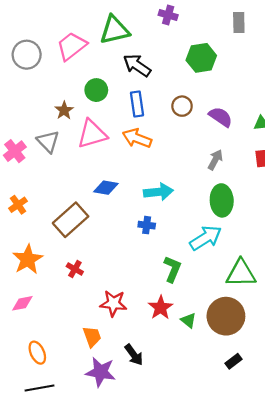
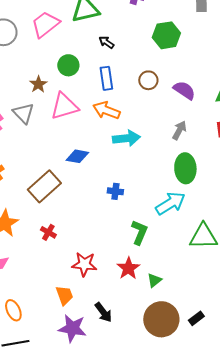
black arrow: (137, 65) -> (106, 42), size x0.6
cyan arrow: (158, 192) -> (126, 138), moved
brown circle: (226, 316) -> (161, 319), moved
green triangle: (188, 320) -> (154, 280), turned 42

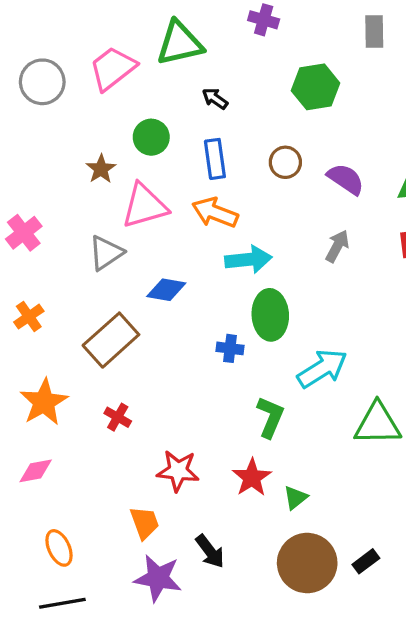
gray triangle: (23, 113) -> (106, 253), moved, turned 40
green ellipse: (185, 168) -> (270, 315), moved

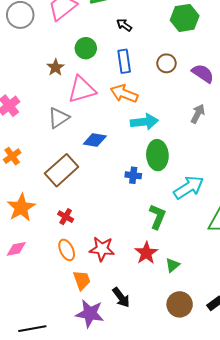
orange ellipse: (59, 548) -> (67, 250), moved
brown circle: (307, 563) -> (180, 304), size x0.7

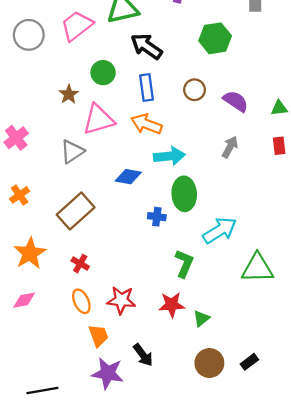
black arrow: (124, 25) -> (146, 46), size x1.8
blue diamond: (95, 140) -> (128, 177), moved
red star: (146, 253) -> (172, 305), turned 30

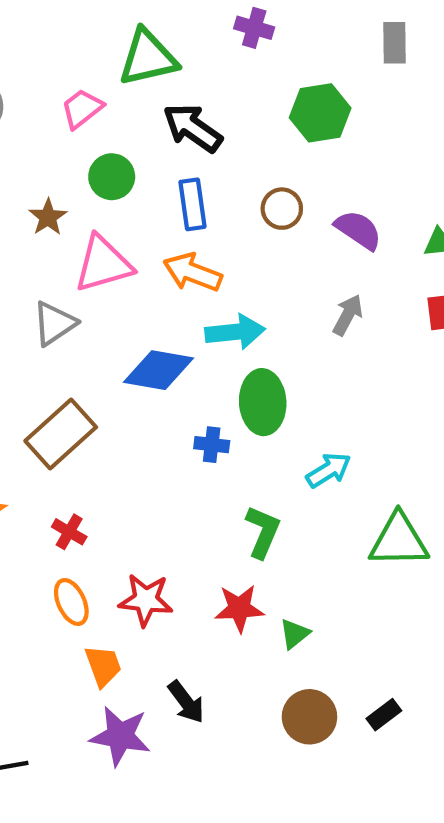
pink trapezoid: (77, 26) -> (82, 109), moved, size x0.7
blue diamond: (128, 177) -> (158, 370), size x1.4
cyan arrow: (220, 230) -> (329, 470), size x0.7

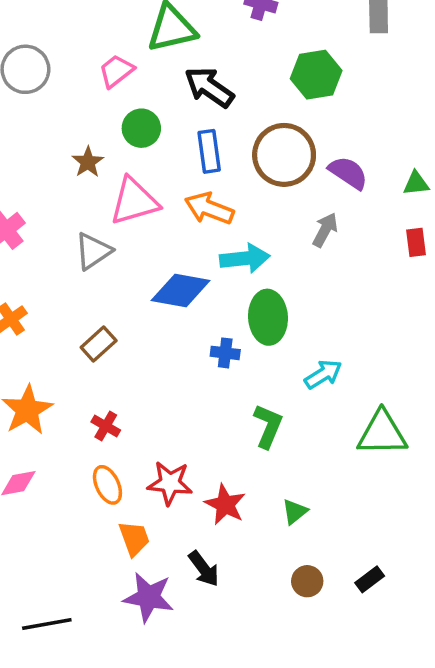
brown circle: (282, 209) -> (284, 155), size x1.8
gray arrow: (348, 315) -> (325, 230), moved
brown rectangle: (61, 434) -> (99, 344), size x0.6
red star: (239, 608) -> (225, 505), moved, turned 30
brown circle: (309, 717) -> (307, 581), size x0.7

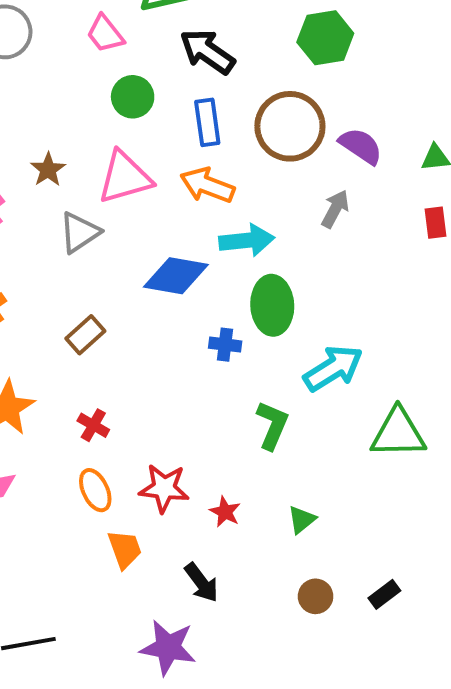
pink trapezoid: (116, 71) -> (105, 34), turned -90
brown star: (88, 162) -> (48, 170), moved
cyan arrow: (323, 374) -> (333, 368), size x1.4
red star: (225, 505) -> (225, 512), size x0.7
purple star: (148, 597) -> (168, 647), moved

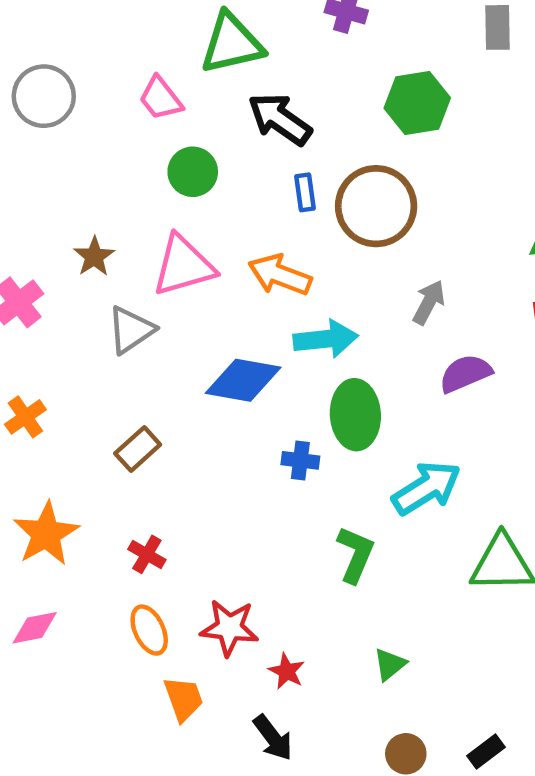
blue rectangle: (207, 122) -> (305, 192), moved, size x0.7
purple semicircle: (361, 146) -> (465, 373), moved, turned -57
red star: (225, 512) -> (287, 671), moved

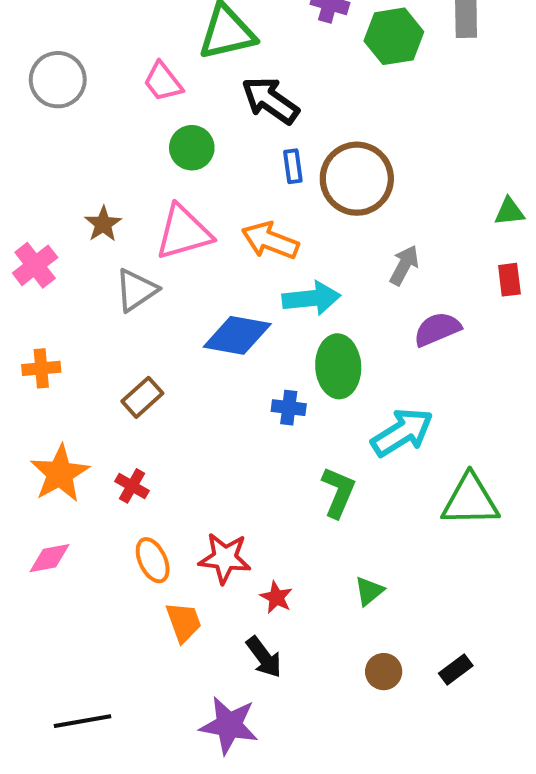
green hexagon: (417, 103) -> (394, 36), moved
orange cross: (25, 417) -> (41, 368), turned 30
red cross: (147, 554) -> (132, 486), moved

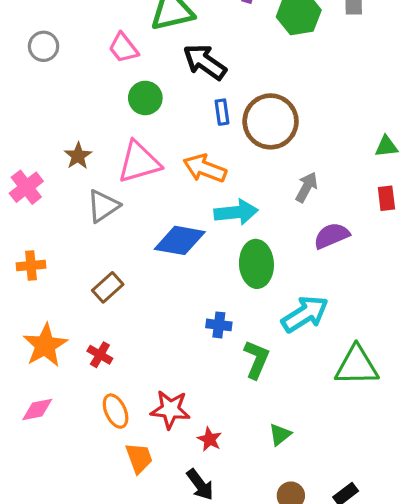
gray circle: (58, 80) -> (44, 46), size x0.7
blue cross: (289, 408) -> (219, 325), moved

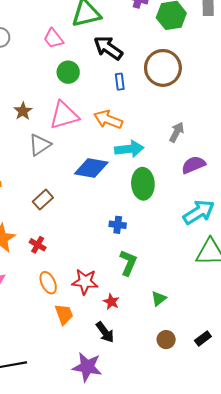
brown circle: (271, 121) -> (163, 68), moved
cyan arrow: (305, 314) -> (199, 212), moved
green L-shape: (256, 359) -> (128, 263), moved

